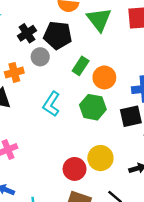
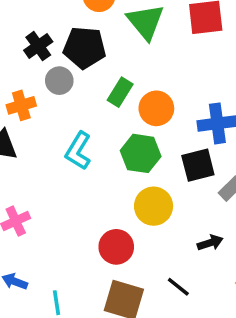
yellow circle: (100, 158) -> (154, 206), moved

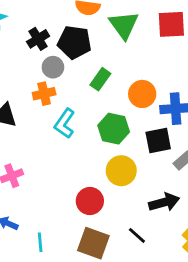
orange cross: (21, 105) -> (44, 94), moved
orange circle: (156, 108) -> (142, 94), moved
black arrow: (210, 243) -> (164, 202), size x1.5

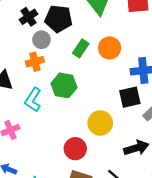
orange circle: (142, 94) -> (110, 48), moved
cyan L-shape: (65, 123) -> (33, 100), moved
green hexagon: (114, 129) -> (64, 85), moved

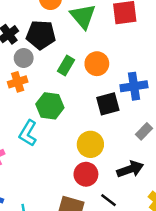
black square: (130, 97) -> (108, 104), moved
cyan L-shape: (33, 100) -> (28, 133), moved
red circle: (75, 149) -> (86, 174), moved

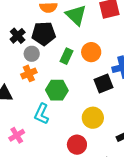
red circle: (86, 174) -> (77, 145), moved

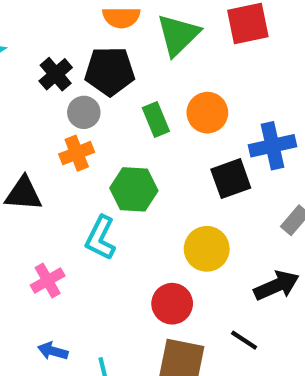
green triangle: (76, 15) -> (178, 35), turned 30
green rectangle: (67, 56) -> (156, 119), turned -49

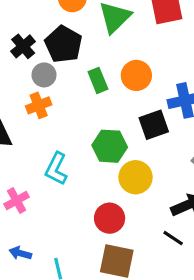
black pentagon: (110, 71) -> (63, 44), turned 30
green hexagon: (134, 189) -> (110, 146), moved
black line: (244, 340) -> (173, 238), moved

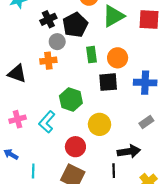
black square: (154, 125) -> (108, 82), moved
green hexagon: (110, 146) -> (71, 100), moved
cyan L-shape: (56, 169) -> (47, 122), moved
black line: (173, 238) -> (114, 171), turned 40

